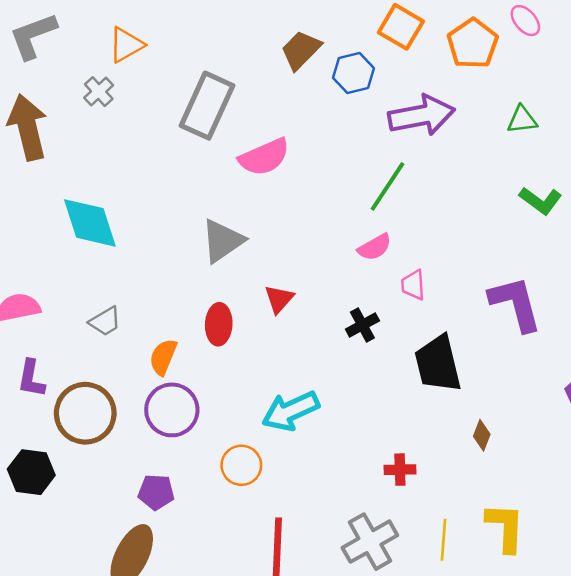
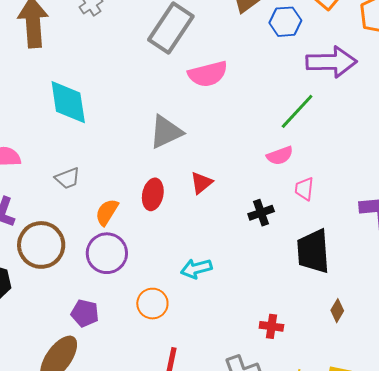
cyan arrow: (291, 411) -> (196, 269), size x0.7

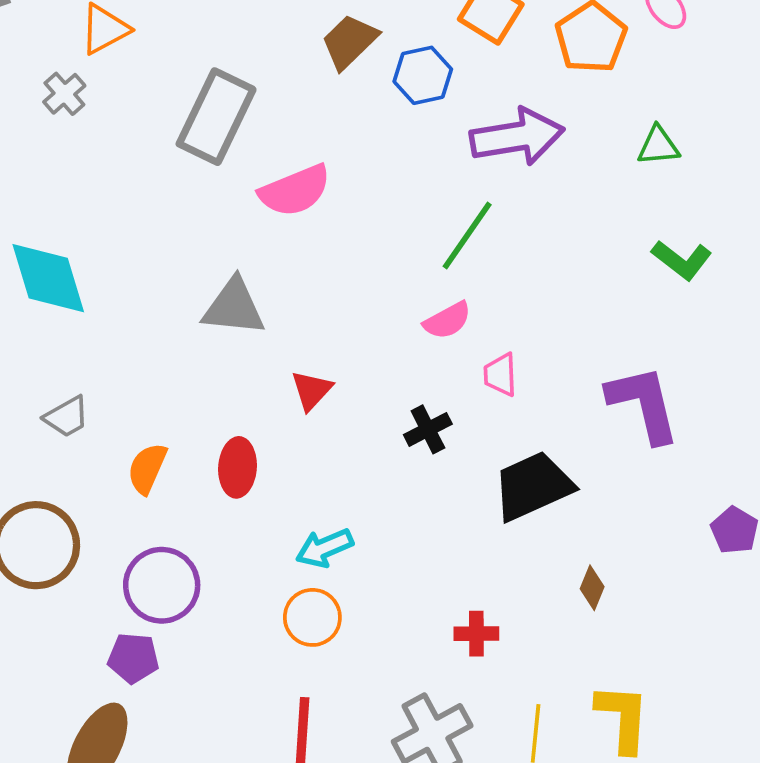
gray triangle: (166, 132) -> (234, 307), turned 39
red ellipse: (153, 194) -> (238, 467), moved
black trapezoid: (313, 251) -> (533, 486), turned 78
purple circle: (107, 253) -> (162, 585), moved
orange circle: (152, 304) -> (312, 617), moved

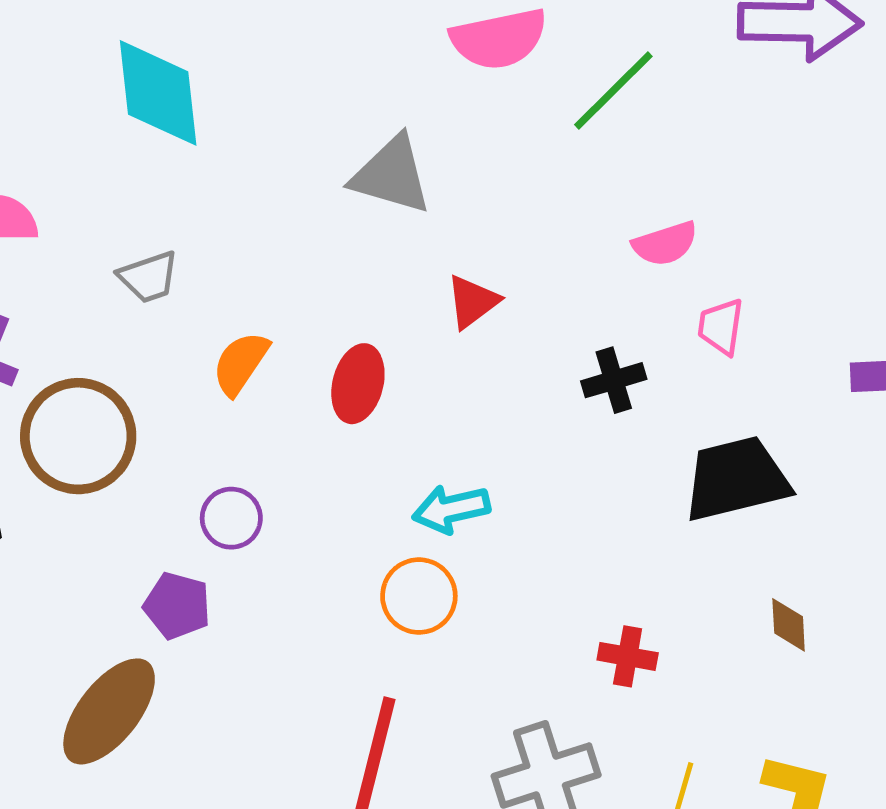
green line: (467, 236) -> (613, 91), moved
purple circle: (162, 585) -> (231, 518), size x0.6
brown diamond: (592, 588) -> (789, 625), turned -36

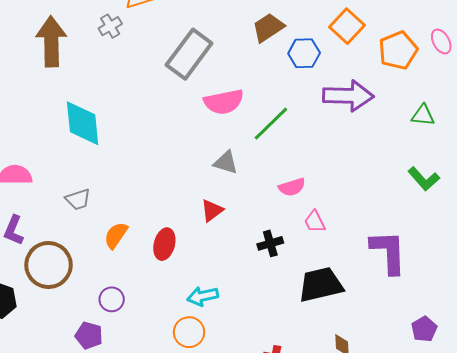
gray triangle: (392, 175) -> (226, 162), moved, size x0.7
pink trapezoid: (721, 327) -> (315, 222), turned -35

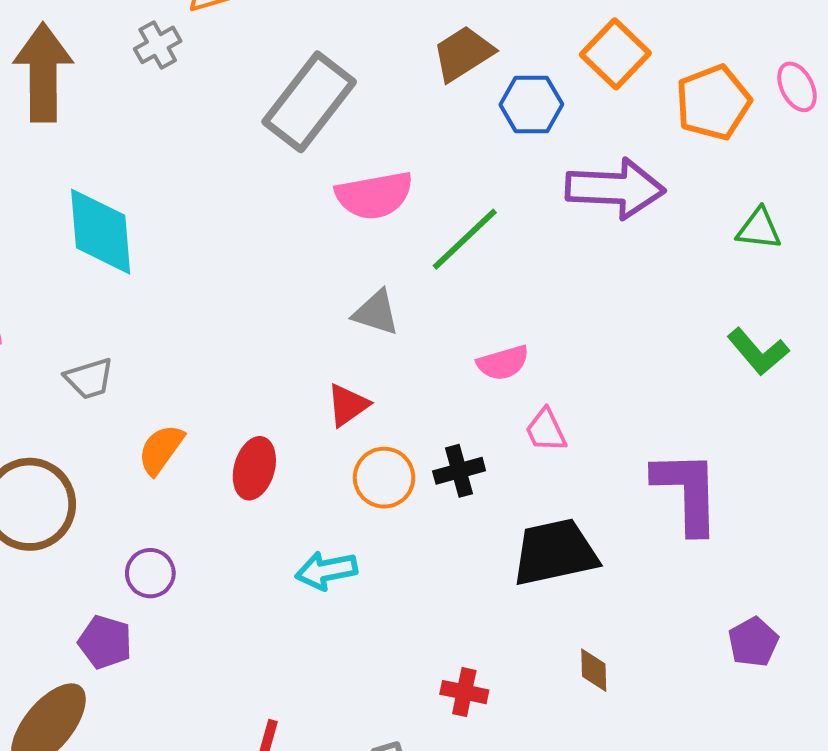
orange circle: (189, 332) -> (384, 478), moved

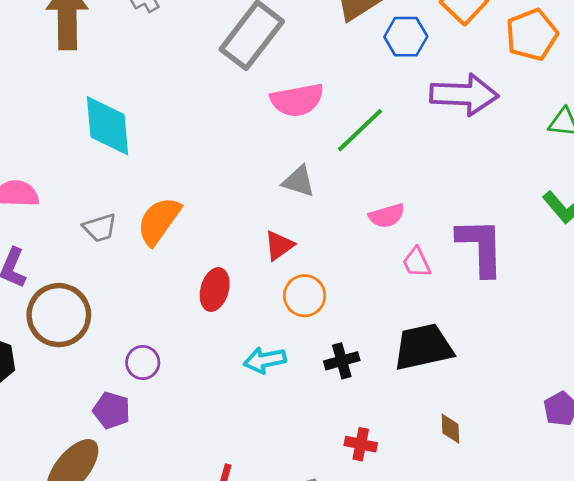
orange semicircle: (161, 449) -> (159, 221), moved, size x1.4
black cross: (459, 471) -> (342, 361), moved
purple L-shape: (687, 492) -> (481, 247), moved

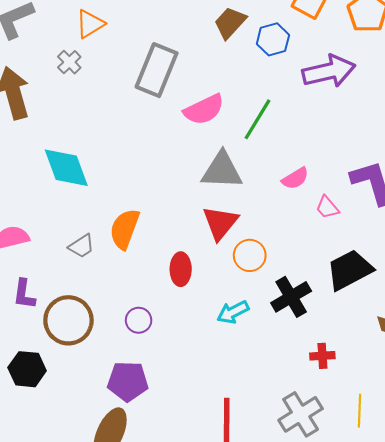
gray triangle: (299, 181) -> (222, 170), size x1.6
red triangle: (279, 245) -> (220, 223), size x1.5
black cross: (342, 361) -> (291, 297), size x1.5
purple circle: (143, 362) -> (139, 320), moved
purple pentagon: (112, 410) -> (128, 381), size x1.4

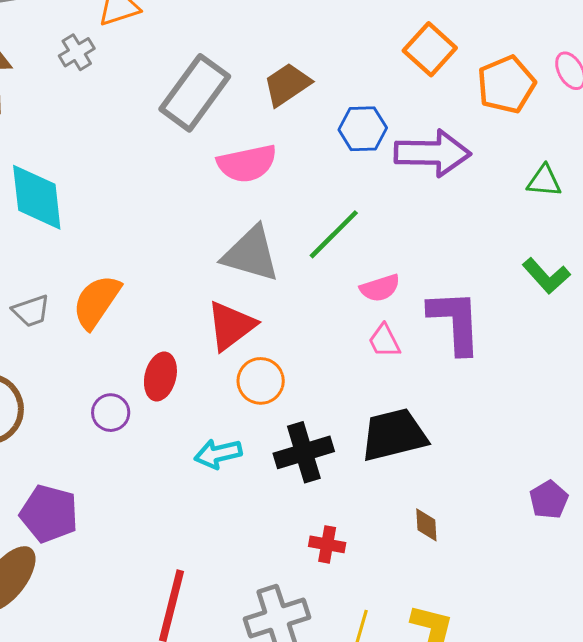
brown trapezoid: (230, 23) -> (287, 85), moved
blue hexagon: (273, 39) -> (363, 129), moved
green line: (258, 119) -> (334, 234), moved
pink semicircle: (295, 178) -> (380, 288), moved
purple circle: (139, 320) -> (111, 413), moved

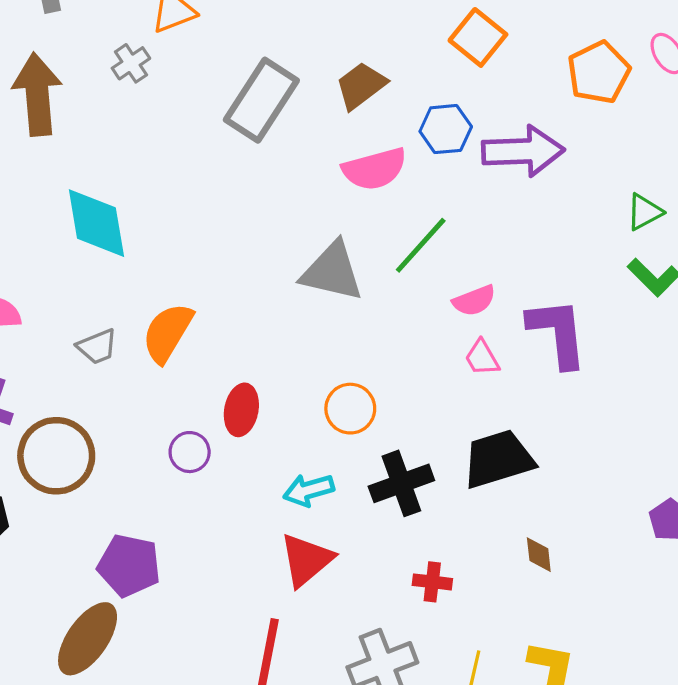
orange square: (430, 49) -> (478, 37), moved
pink semicircle: (247, 164) -> (374, 169), moved
green triangle: (544, 181) -> (644, 212), moved, turned -30
red triangle: (231, 326) -> (306, 560), moved

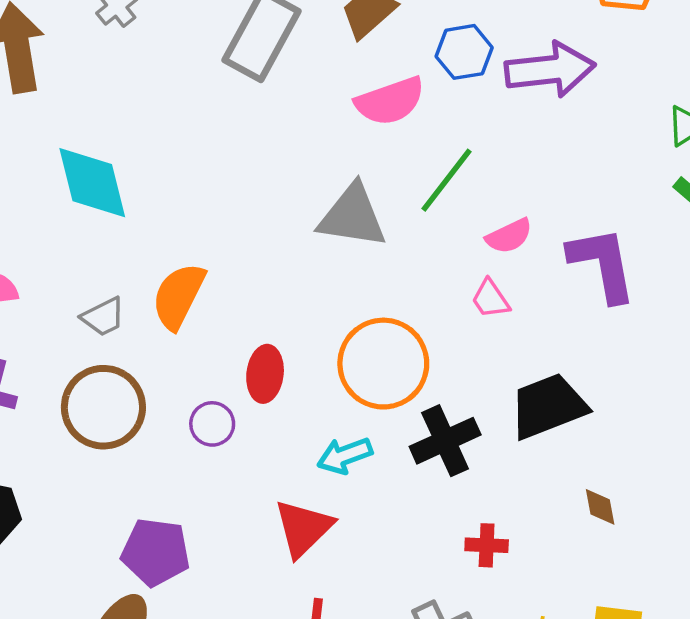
pink trapezoid: (482, 358) -> (490, 299), moved
orange circle: (350, 409) -> (383, 364), size x1.6
brown circle: (56, 456) -> (103, 407), moved
red triangle: (306, 560) -> (303, 528), moved

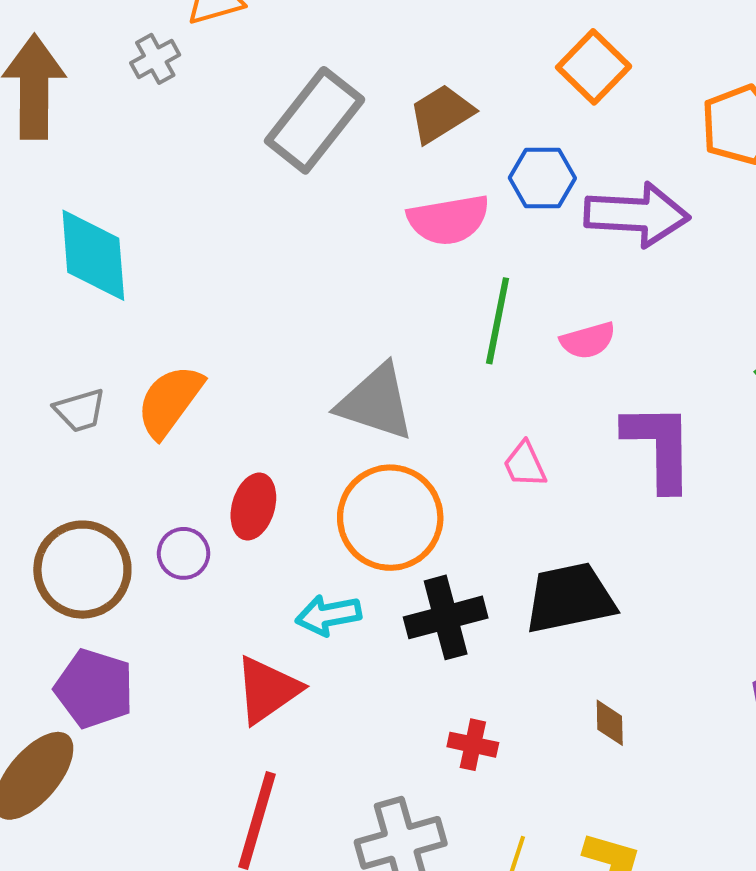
green line: (447, 180) -> (498, 321), turned -36
gray triangle: (352, 216) -> (376, 402), moved
pink semicircle: (509, 236) -> (588, 340), moved
brown circle: (103, 407) -> (82, 570), moved

